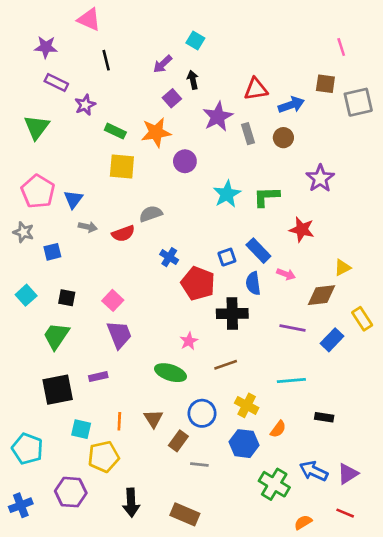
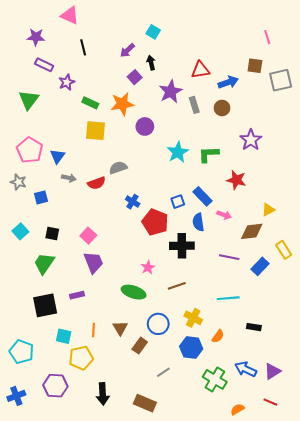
gray line: (199, 465) -> (163, 372), moved, turned -40

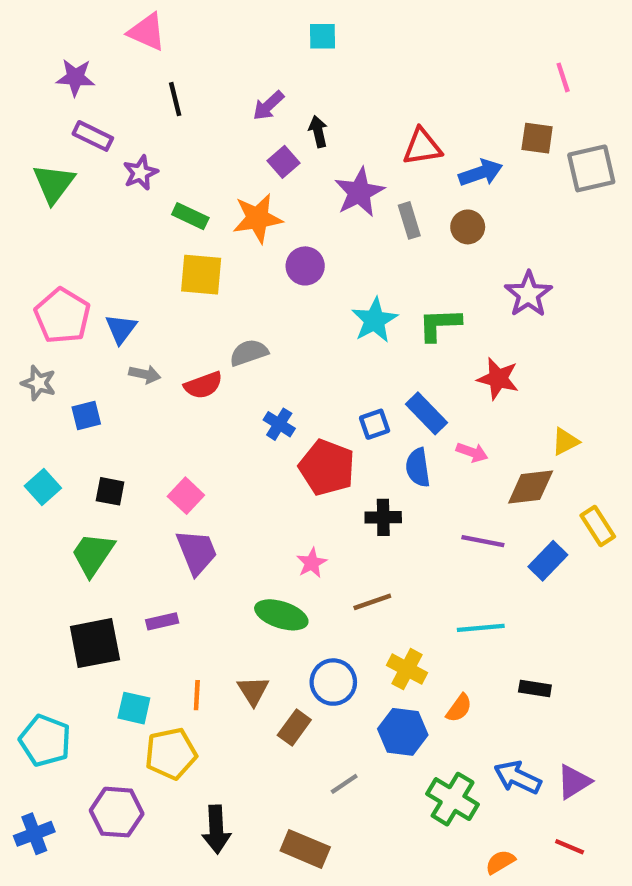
cyan square: (153, 32) -> (323, 36), moved, turned -32
green triangle: (29, 100) -> (54, 184), moved
black cross: (182, 246) -> (383, 517), size x0.7

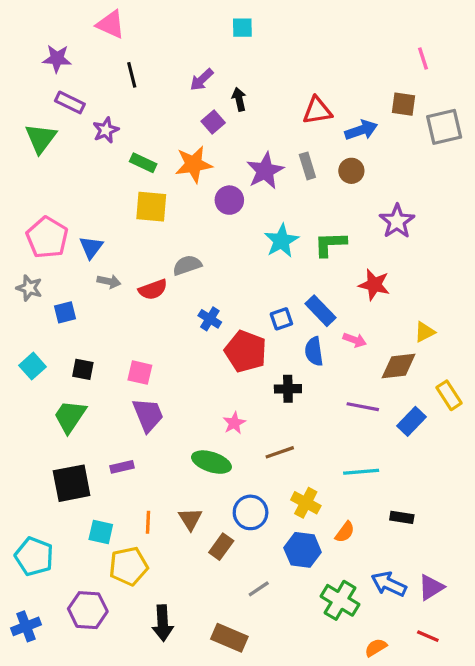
purple star: (359, 192) -> (265, 171), moved
pink square: (186, 496) -> (140, 373), turned -30

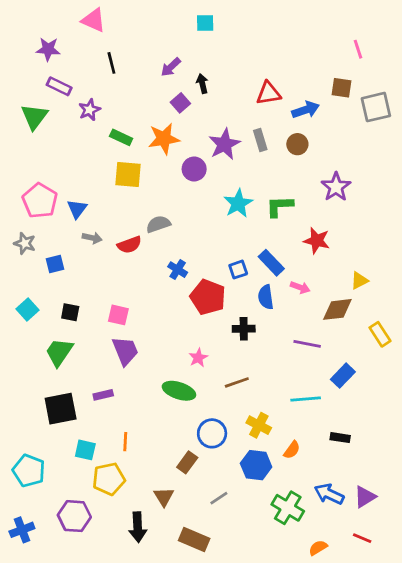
blue rectangle: (412, 421) -> (343, 376), moved
brown triangle: (190, 519) -> (164, 497), moved

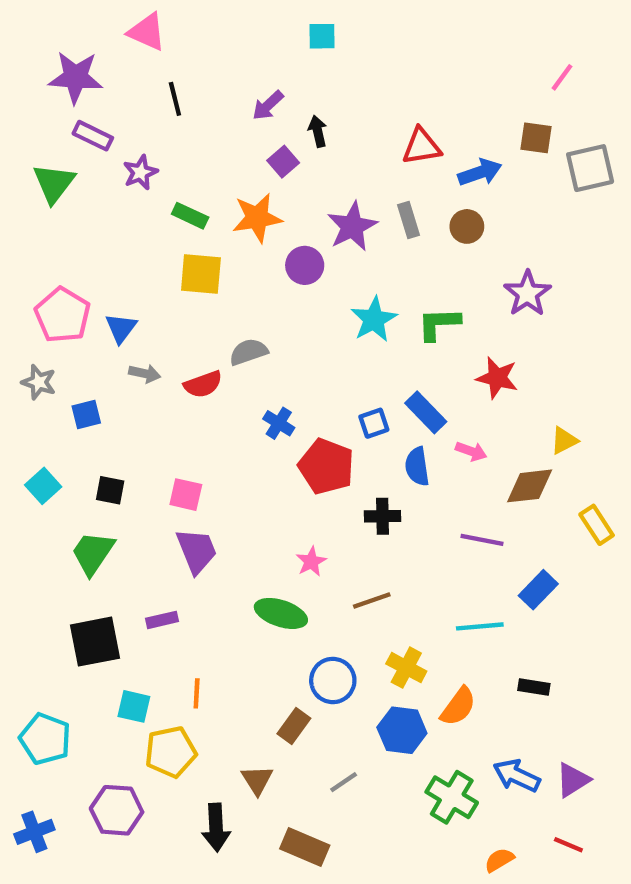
purple star: (48, 49) -> (76, 77), size x1.4
pink line: (358, 49) -> (562, 77), turned 54
orange semicircle: (292, 450) -> (458, 706), size x1.4

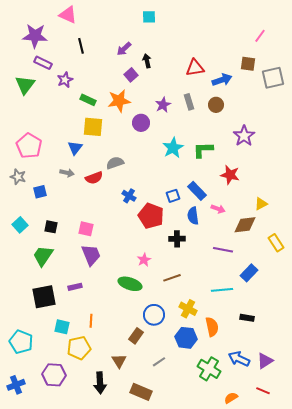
purple star: (352, 226) -> (163, 105), size x0.7
blue triangle: (121, 328) -> (75, 148), moved
orange semicircle: (458, 706) -> (212, 327), turned -48

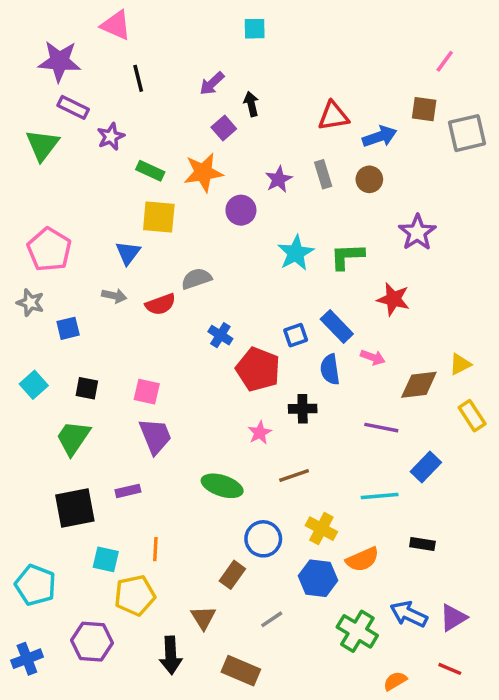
yellow triangle: (261, 204) -> (460, 364), moved
pink star: (144, 260) -> (260, 433), moved
orange semicircle: (212, 327) -> (362, 559), turned 78

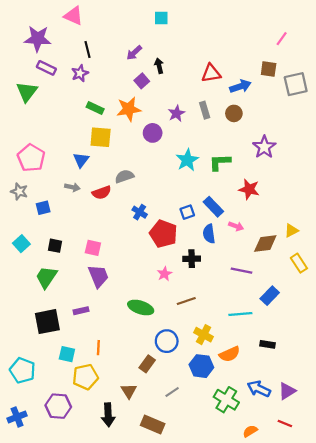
purple star: (111, 137) -> (80, 73), moved

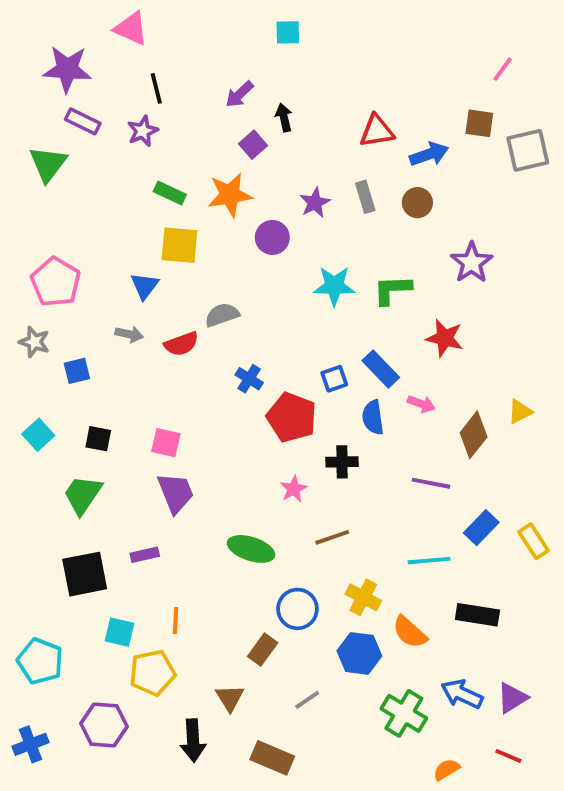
cyan star: (187, 160) -> (334, 286), turned 30
brown diamond: (265, 244) -> (474, 435), turned -45
yellow rectangle: (299, 263) -> (534, 541), moved
black rectangle: (268, 344) -> (477, 615), size x1.5
orange semicircle: (230, 354) -> (410, 632), turned 66

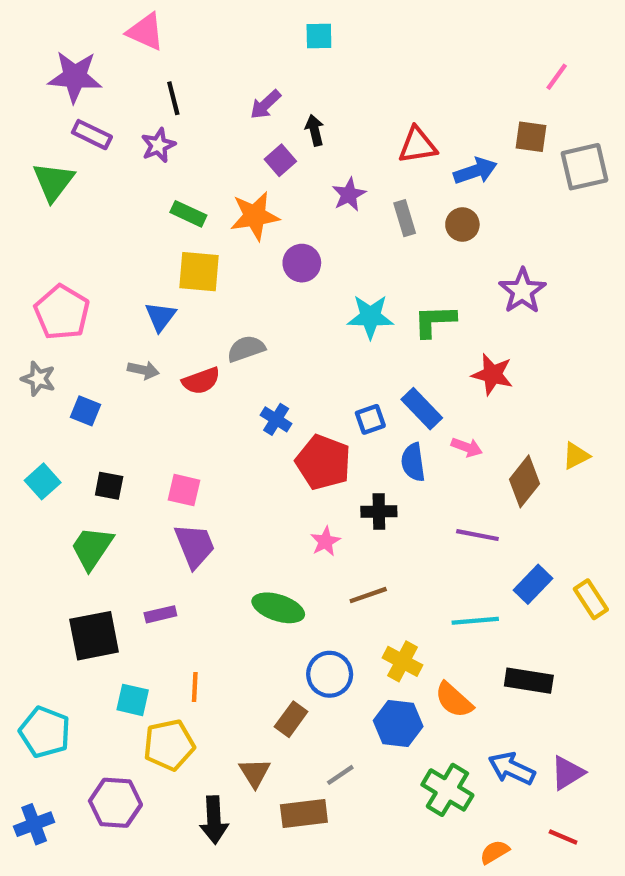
purple star: (315, 203) -> (349, 195), moved
blue square: (77, 371) -> (85, 411), turned 36
brown rectangle: (272, 758) -> (304, 813), moved, turned -30

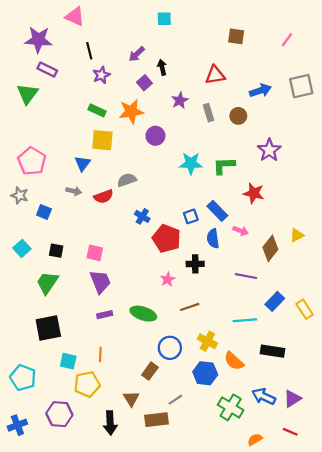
brown square: (531, 137) -> (236, 36), moved
purple star: (158, 145) -> (101, 75), moved
blue arrow: (475, 171) -> (260, 91), moved
purple rectangle: (160, 614) -> (105, 315), moved

